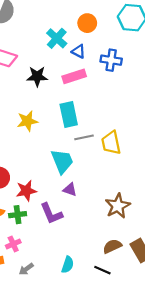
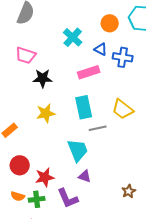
orange circle: (87, 23) -> (110, 23), moved
blue triangle: (79, 51) -> (101, 49), moved
black star: (37, 76) -> (43, 78), moved
yellow trapezoid: (111, 143) -> (123, 109), moved, turned -40
brown star: (118, 206) -> (129, 191), size x0.6

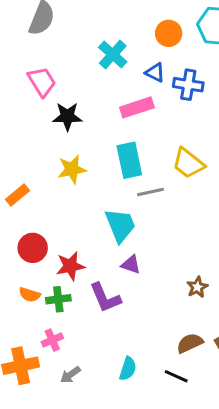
pink trapezoid: (26, 55) -> (42, 82), turned -140

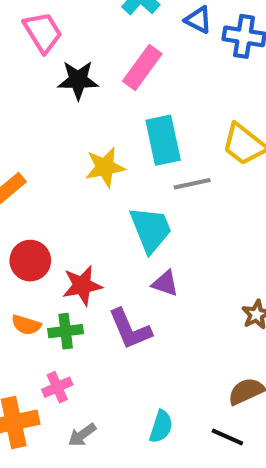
pink rectangle: (137, 107) -> (142, 68), moved, turned -36
yellow star: (72, 169) -> (105, 167), moved

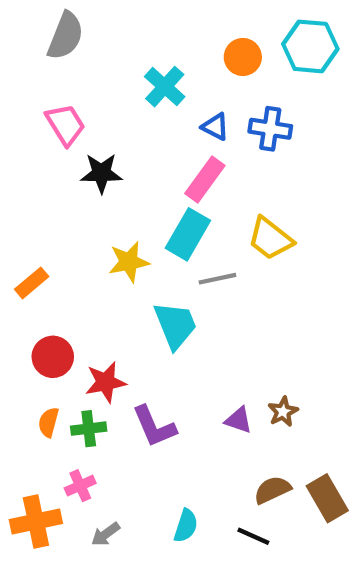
blue triangle: (198, 20) -> (215, 127), moved
pink rectangle: (142, 68) -> (205, 179), moved
cyan rectangle: (163, 140) -> (188, 234), turned 42
purple triangle: (165, 283) -> (239, 420), moved
orange semicircle: (26, 325) -> (49, 422), turned 88

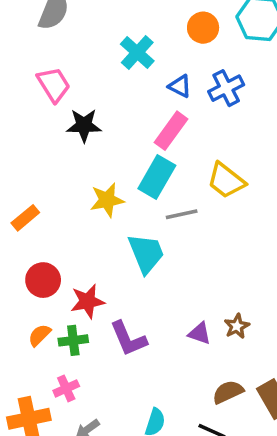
blue cross: (270, 129) -> (226, 88), turned -36
orange semicircle: (49, 422) -> (39, 335), turned 30

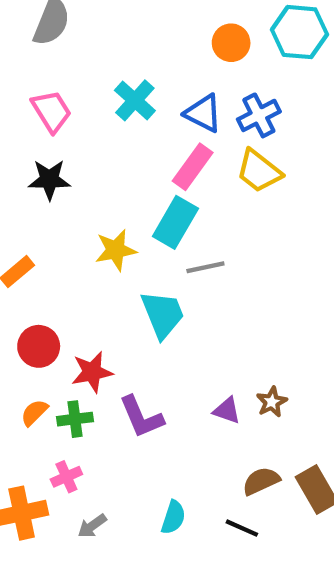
cyan cross: (137, 53) -> (135, 100), moved
blue triangle: (180, 86) -> (203, 113), size x1.4
black star: (84, 125) -> (49, 180), moved
yellow trapezoid: (226, 180) -> (259, 171), moved

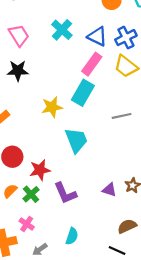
gray line: (205, 267) -> (122, 116), moved
green cross: (75, 419) -> (31, 194), turned -35
pink cross: (66, 477) -> (27, 224), turned -32
cyan semicircle: (173, 517) -> (72, 236), moved

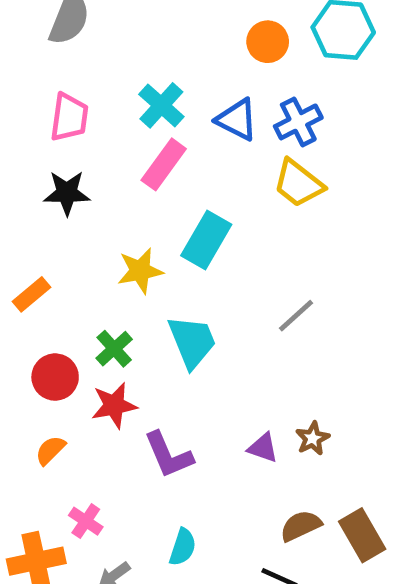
pink trapezoid: (19, 35) -> (69, 117), turned 40
pink rectangle: (92, 64) -> (164, 164), moved
gray line: (122, 116) -> (296, 316), moved, turned -30
green cross: (31, 194) -> (114, 349), moved

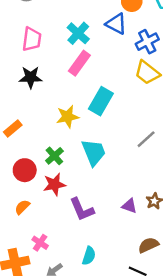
blue triangle: (237, 120) -> (116, 24), moved

